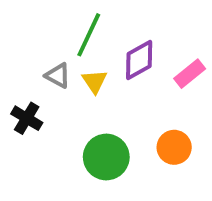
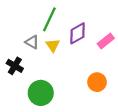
green circle: (106, 157) -> (41, 93), moved

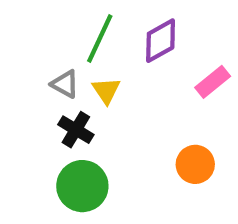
purple diamond: (78, 33) -> (161, 41), moved
black cross: (15, 66) -> (76, 130), moved

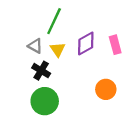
purple diamond: (161, 41) -> (86, 44), moved
pink rectangle: (213, 82) -> (115, 45), turned -66

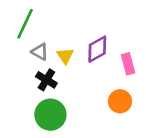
green line: (54, 21) -> (25, 24), moved
pink rectangle: (115, 45) -> (128, 64), moved

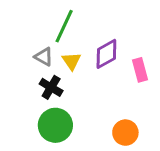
green line: (25, 24) -> (64, 26), moved
orange circle: (120, 101) -> (125, 133), moved

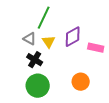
pink rectangle: (140, 70) -> (96, 48), turned -63
orange circle: (125, 133) -> (81, 82), moved

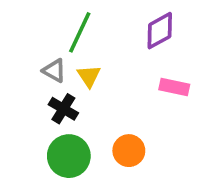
purple diamond: (73, 37) -> (160, 31), moved
orange circle: (81, 82) -> (129, 151), moved

